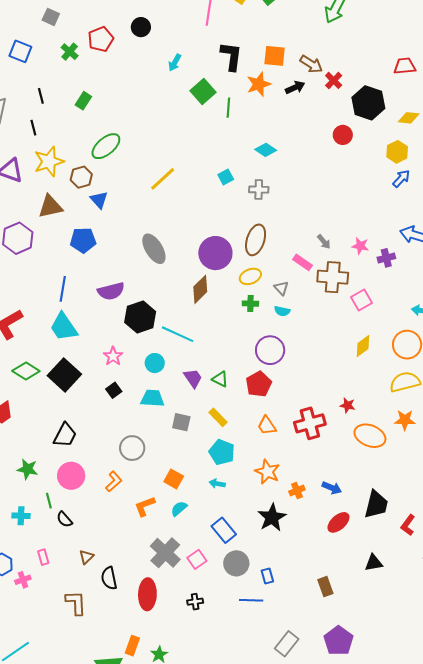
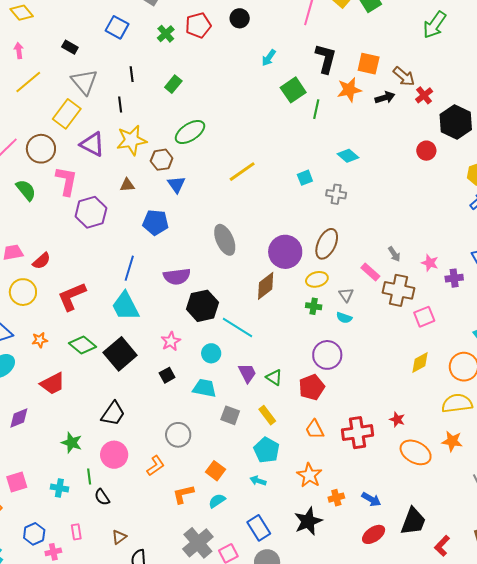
brown triangle: (50, 207) -> (127, 185), size x0.6

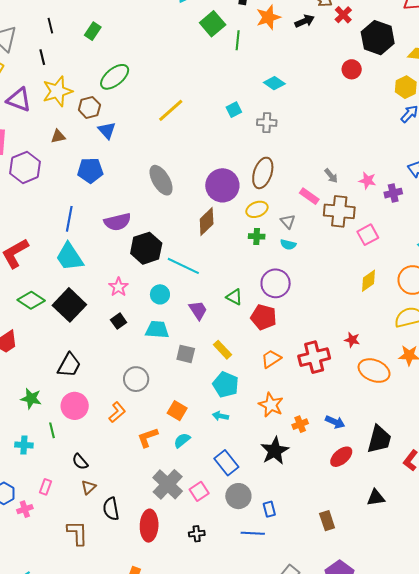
green triangle: (274, 377) -> (234, 297), moved
red pentagon: (312, 387) -> (264, 317), turned -30
orange trapezoid: (315, 429) -> (271, 359), turned 90
black semicircle: (102, 497) -> (80, 462), moved
pink rectangle: (76, 532) -> (46, 487), turned 35

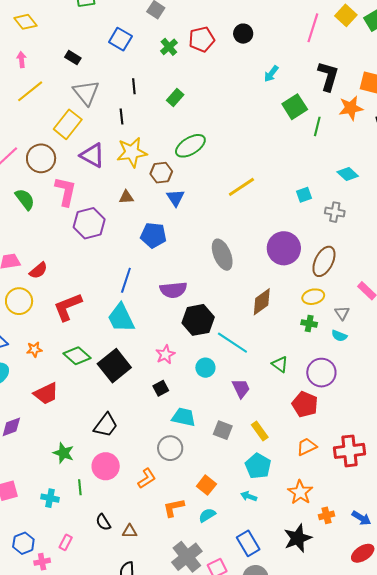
purple circle: (222, 185) -> (284, 248), moved
green triangle: (234, 297) -> (280, 364), moved
cyan trapezoid: (157, 330) -> (184, 417), moved
brown triangle: (89, 487) -> (130, 531), moved, turned 35

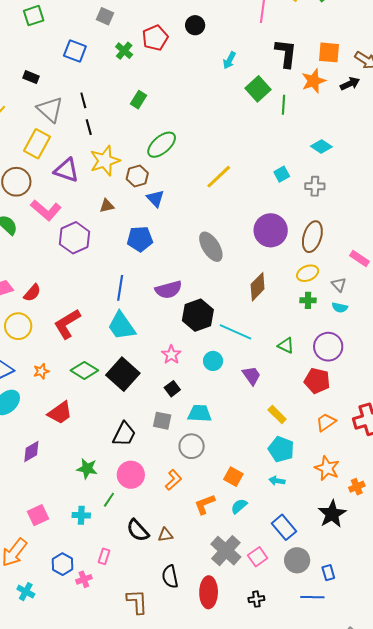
black line: (134, 86) -> (83, 100), moved
pink L-shape: (66, 191) -> (46, 210), turned 128
gray square: (223, 430) -> (162, 421), moved
green line: (80, 487) -> (109, 500), turned 49
black semicircle: (103, 522) -> (138, 530), size x1.4

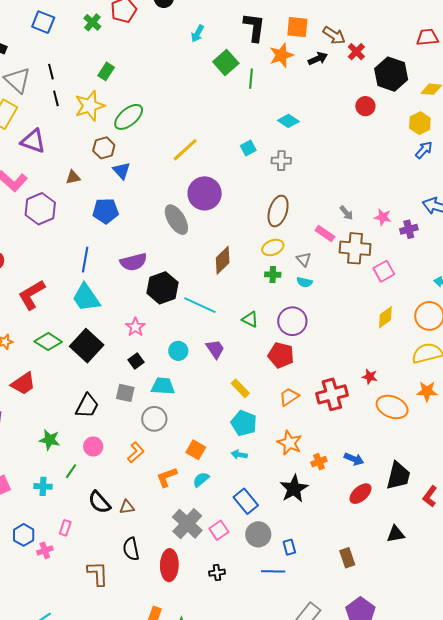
yellow star: (105, 161) -> (90, 106), moved
purple circle: (271, 230) -> (205, 193), moved
cyan circle: (213, 361) -> (178, 351), moved
pink circle: (131, 475) -> (93, 447), size x0.7

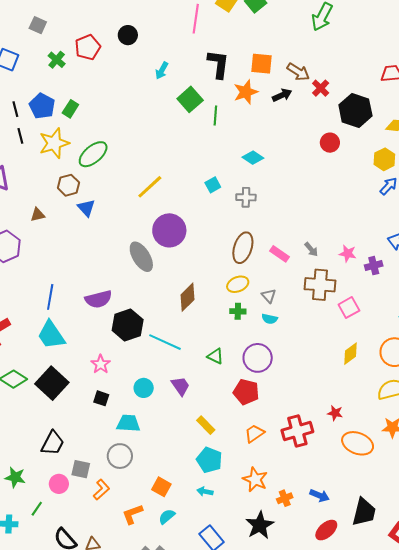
blue pentagon: (106, 211) -> (42, 106), moved, turned 30
pink rectangle: (325, 234) -> (279, 254), moved
black square: (136, 361) -> (101, 398), turned -35
gray square: (125, 393) -> (81, 469), moved

